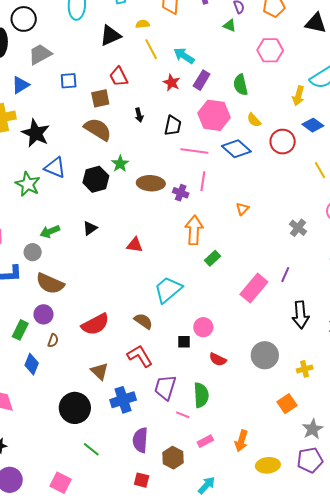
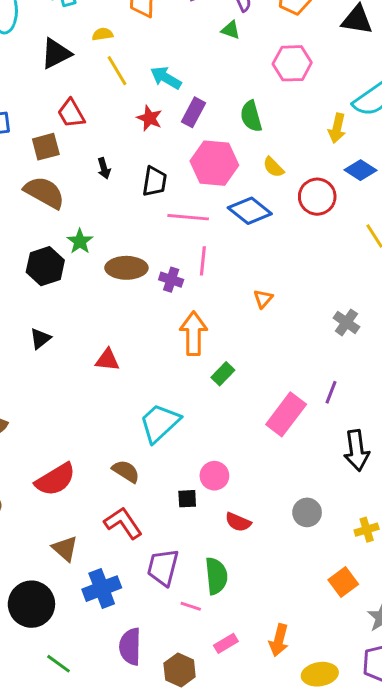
gray circle: (265, 355) -> (307, 512), size x0.7

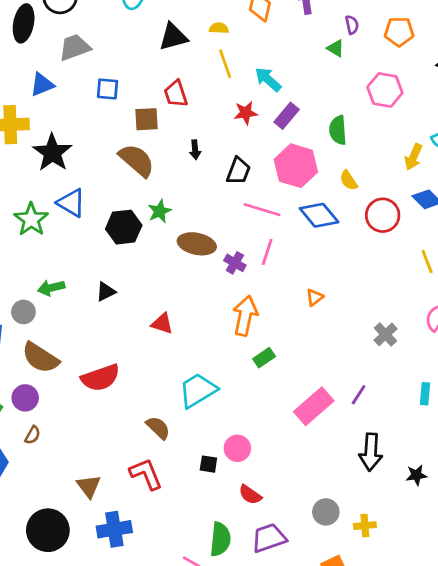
red star: (149, 118) -> (246, 113), turned 30
red semicircle: (55, 480) -> (100, 378), moved
gray circle: (307, 512) -> (326, 512), moved
purple trapezoid: (163, 567) -> (269, 538), moved, turned 45

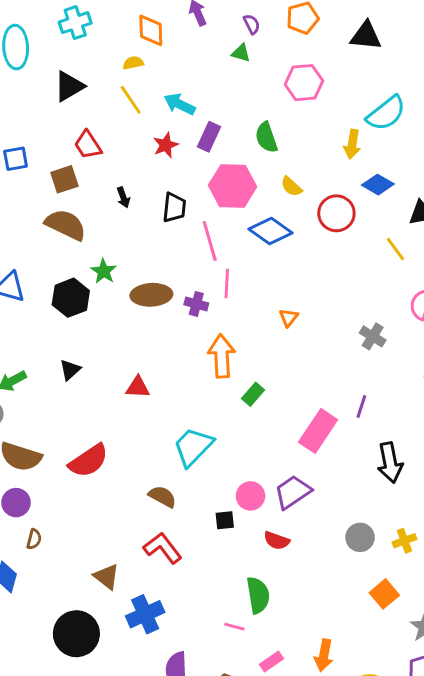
yellow semicircle: (219, 28) -> (133, 63), moved
pink line: (262, 210) -> (210, 241), turned 72
purple trapezoid: (269, 538) -> (293, 492), moved

